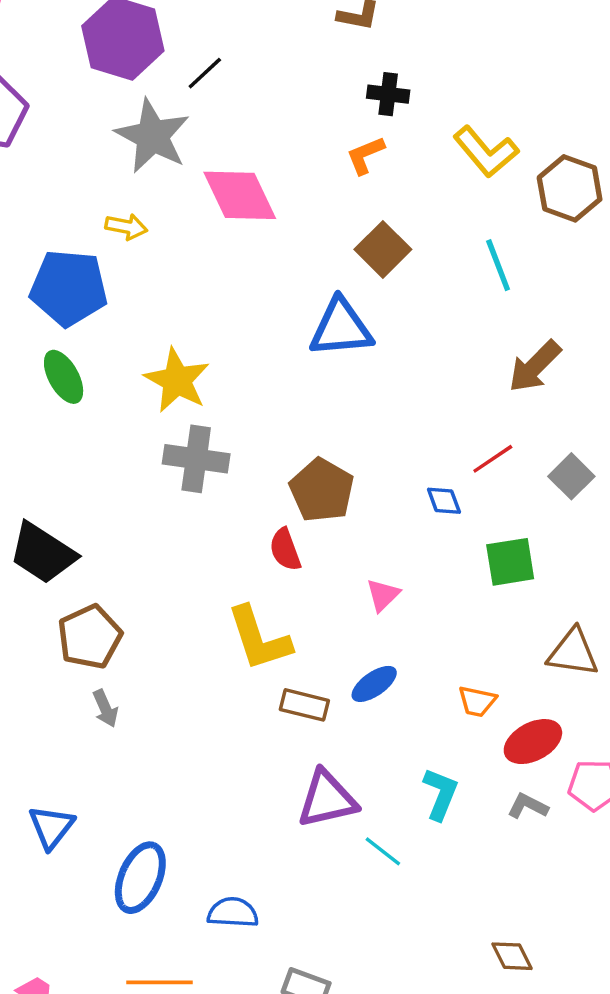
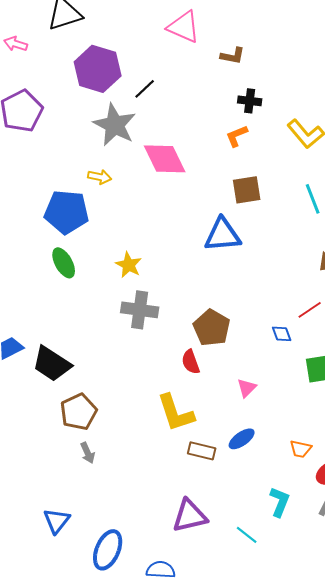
brown square: (383, 249) -> (247, 190), turned 36
yellow star: (177, 380) -> (129, 265), size x0.7
purple triangle: (327, 799) -> (190, 516), moved

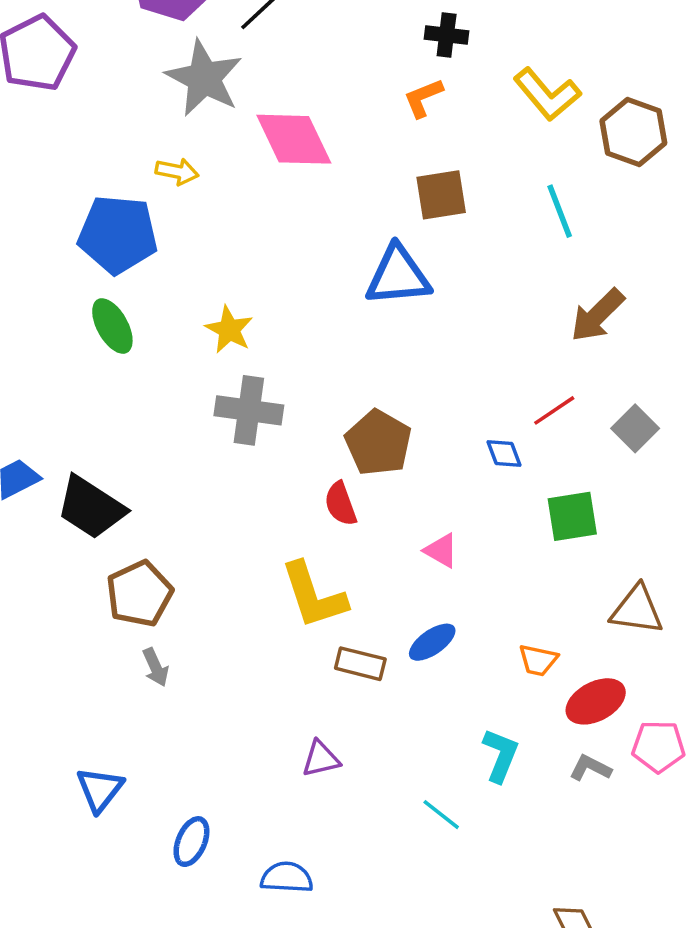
pink triangle: (247, 388) -> (441, 551), turned -45
purple triangle: (190, 516) -> (321, 759), moved, size x0.6
blue ellipse: (108, 550) -> (191, 842), size x0.7

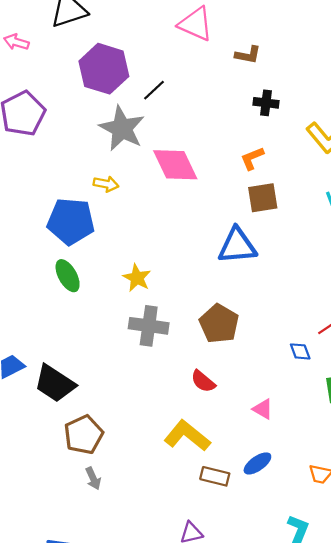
orange L-shape: (423, 98) -> (252, 158), moved
brown pentagon: (378, 443) -> (219, 324), moved
red semicircle: (341, 504) -> (203, 381), turned -30
yellow L-shape: (314, 595) -> (187, 436), turned 147

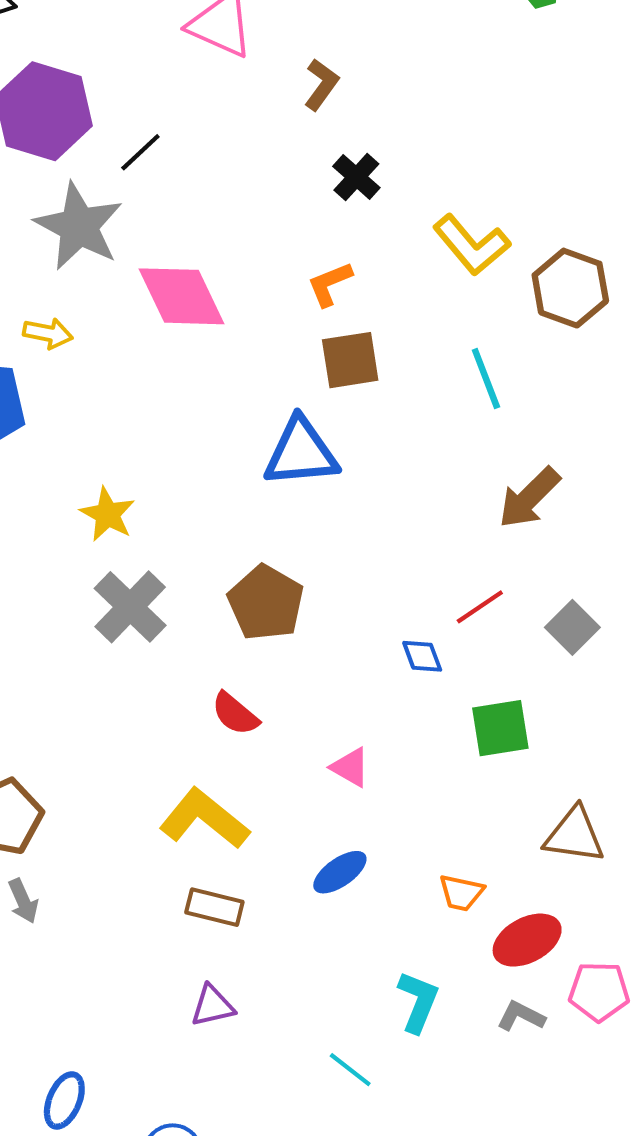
brown L-shape: (248, 55) -> (321, 84), turned -65
black cross: (266, 103) -> (356, 177), turned 35
gray cross: (149, 326) -> (130, 607), turned 36
brown rectangle: (215, 476) -> (214, 907), moved

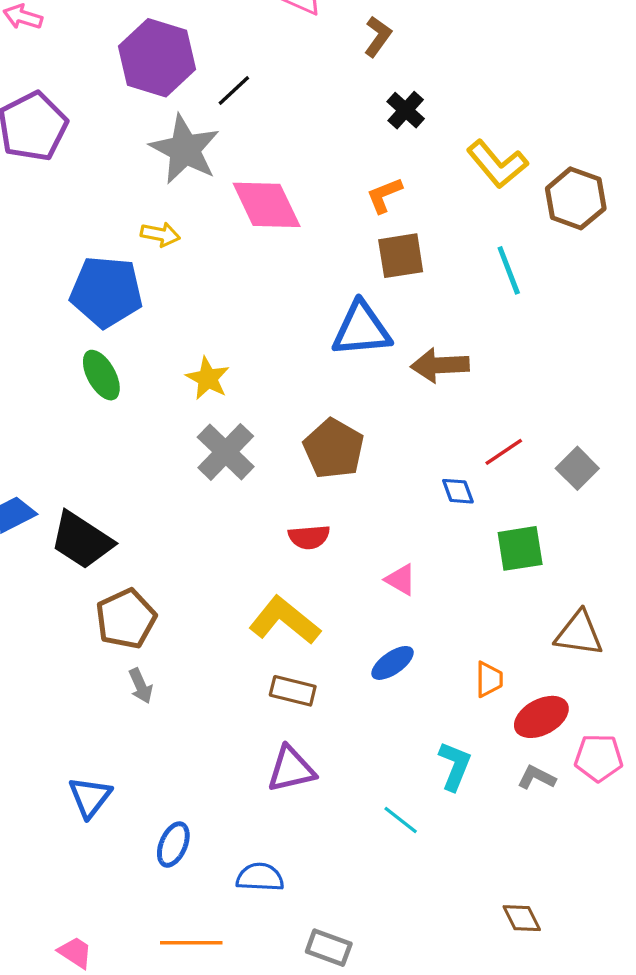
brown arrow: (529, 498) -> (440, 365), moved, turned 42
red semicircle: (235, 714) -> (309, 537), turned -45
orange trapezoid: (461, 893) -> (489, 679), turned -102
purple triangle: (212, 1006) -> (291, 769), size x1.4

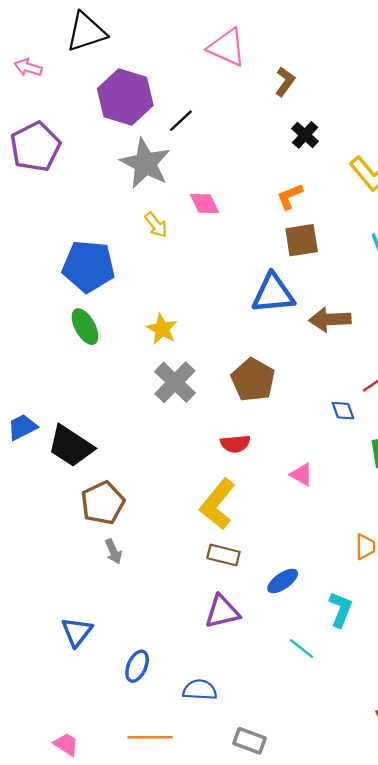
pink diamond: (267, 205) -> (205, 204), size x0.6
yellow arrow: (160, 234) -> (156, 225), moved, turned 40
yellow L-shape: (285, 620) -> (218, 504), turned -90
blue ellipse: (393, 663) -> (283, 581), moved

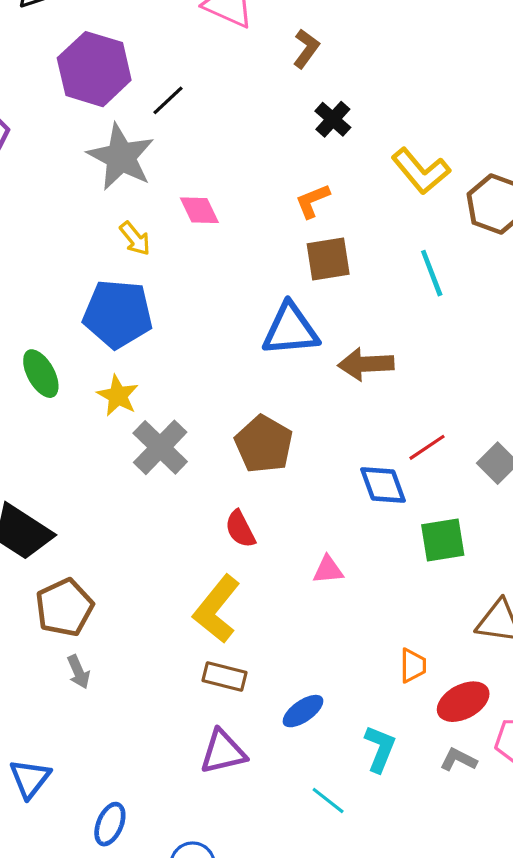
blue pentagon: (89, 266) -> (118, 314), moved
yellow star: (162, 329) -> (118, 396), moved
blue diamond: (343, 411) -> (383, 485), size x1.5
red semicircle: (235, 444) -> (240, 529), turned 68
pink triangle: (302, 475) -> (328, 570), turned -35

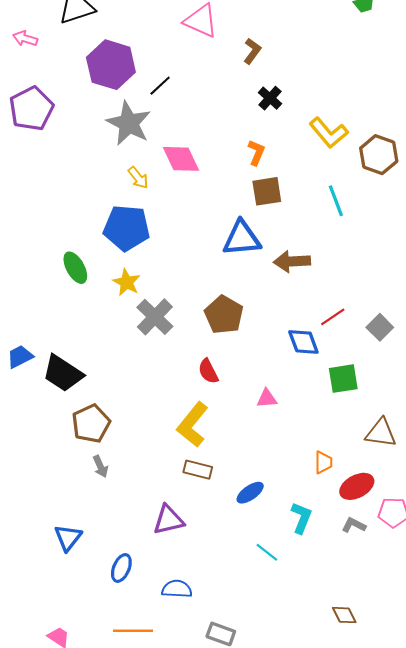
orange L-shape: (312, 201) -> (256, 153), turned 135
pink diamond: (199, 210) -> (181, 159), size x1.4
purple triangle: (223, 752) -> (168, 520), moved

